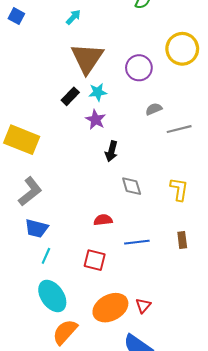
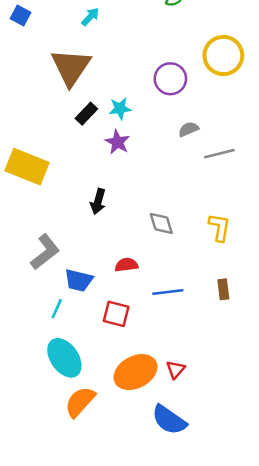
brown triangle: (87, 58) -> (71, 67), moved
black arrow: (111, 151) -> (98, 202), moved
gray L-shape: (30, 191) -> (45, 252), moved
blue trapezoid: (36, 228) -> (79, 280), moved

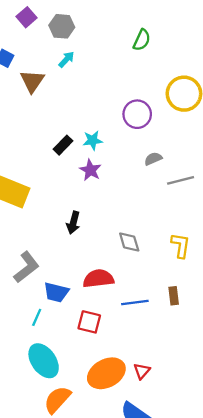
brown triangle: (71, 67) -> (32, 81), moved, size x0.7
red semicircle: (126, 265) -> (98, 279), size x1.5
brown rectangle: (223, 289) -> (174, 296), moved

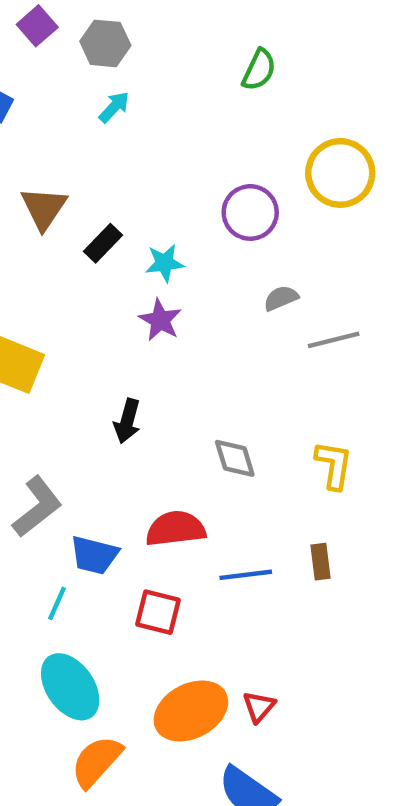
brown triangle: (32, 81) -> (44, 208), moved
black rectangle: (63, 145) -> (103, 243), moved

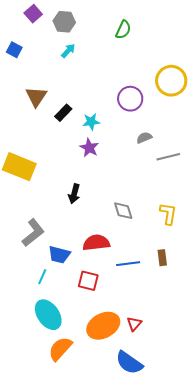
green semicircle: (259, 70) -> (123, 30), moved

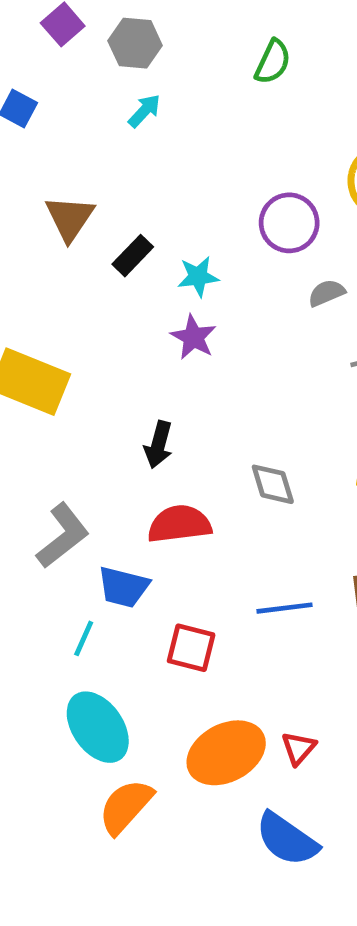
gray semicircle: (144, 138) -> (327, 293), moved
red semicircle: (96, 243) -> (179, 524), moved

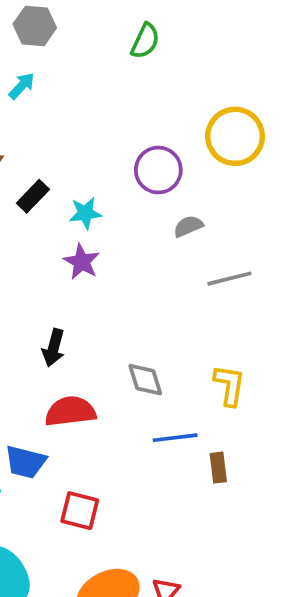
cyan arrow: (144, 111) -> (22, 86), moved
blue line: (284, 608) -> (175, 438), moved

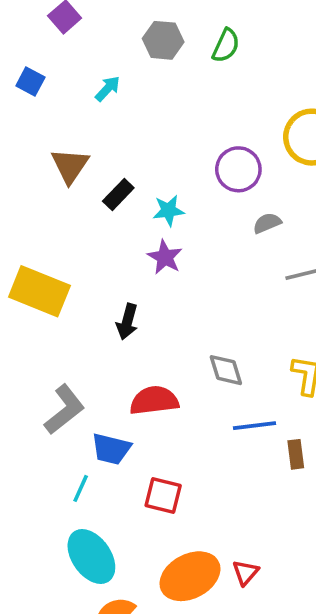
gray hexagon: (35, 26) -> (163, 40), moved
black arrow: (54, 348) -> (127, 322), moved

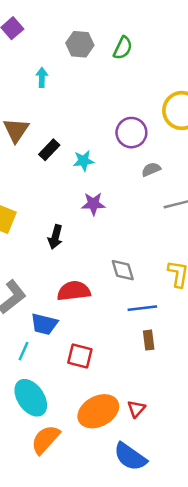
cyan arrow: (108, 89) -> (42, 77), turned -42
purple star: (165, 257) -> (93, 204), moved, turned -30
brown rectangle: (296, 454) -> (149, 340), moved

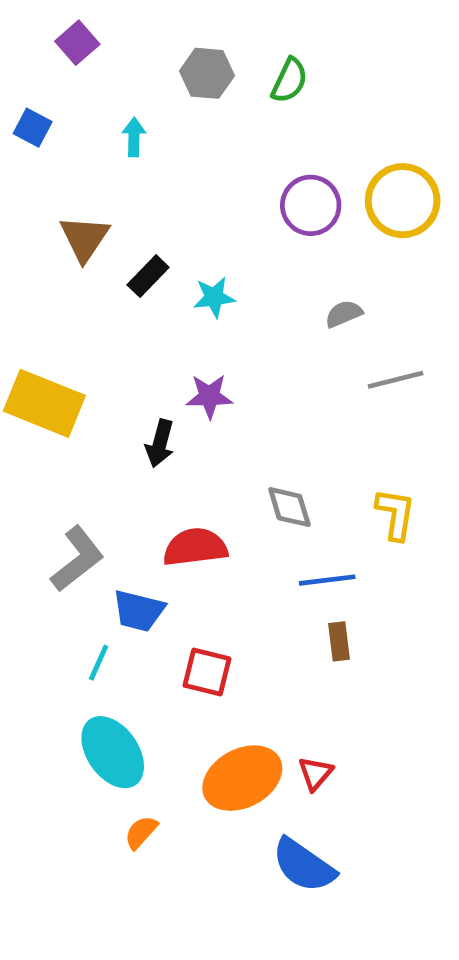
purple circle: (131, 133) -> (311, 205), moved
purple star: (93, 204) -> (209, 396), moved
orange semicircle: (45, 439) -> (141, 832), size x0.6

